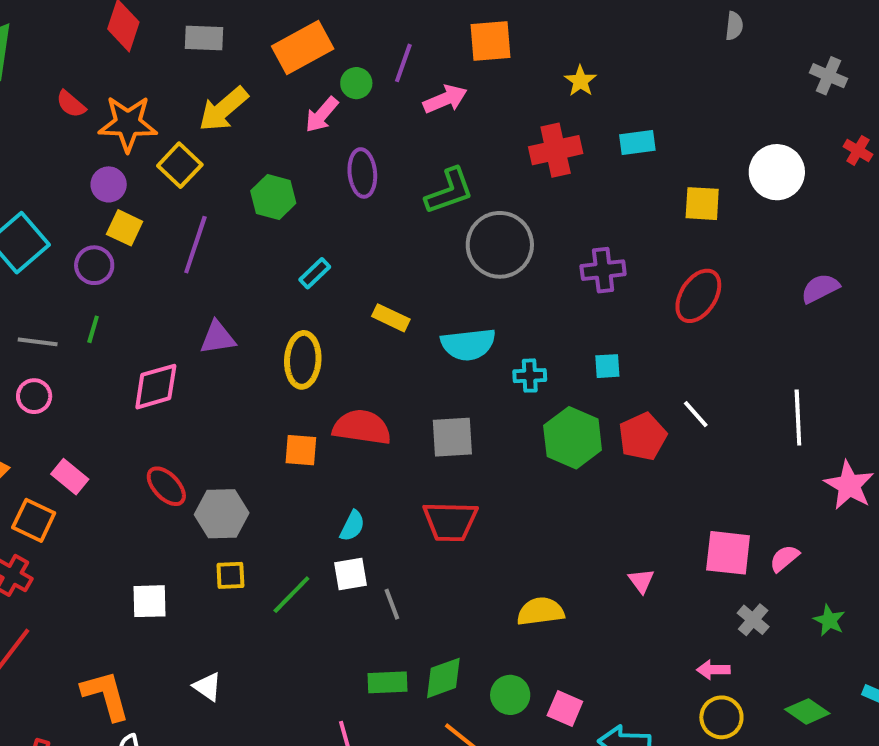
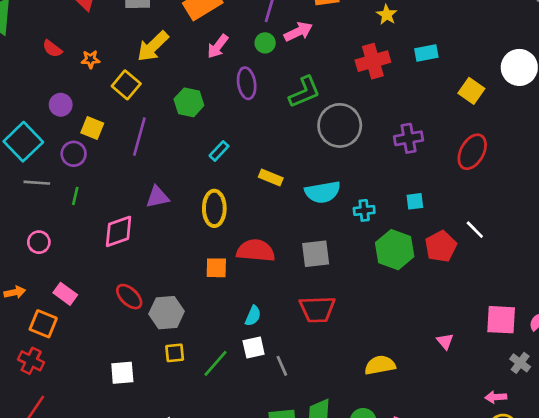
green circle: (356, 83) -> (265, 43), moved
orange star: (128, 124) -> (90, 59), size x0.5
purple circle: (109, 184) -> (61, 105), moved
yellow square: (702, 204) -> (471, 91), turned 35
gray line: (38, 342) -> (37, 183), moved

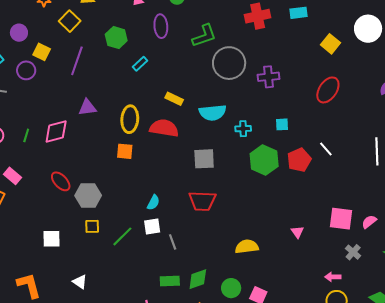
purple cross: (409, 138) -> (268, 77), moved
cyan rectangle: (219, 151) -> (140, 64), moved
green line: (75, 196) -> (26, 135), moved
red semicircle: (256, 251) -> (164, 128), moved
orange square: (216, 268) -> (125, 151), moved

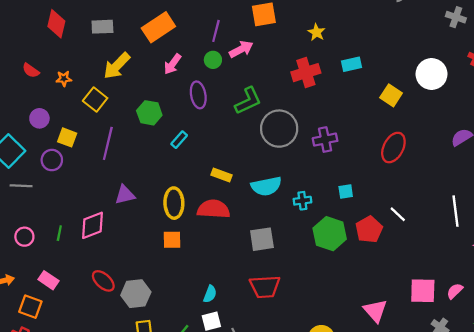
pink triangle: (297, 232) -> (375, 311), size x1.6

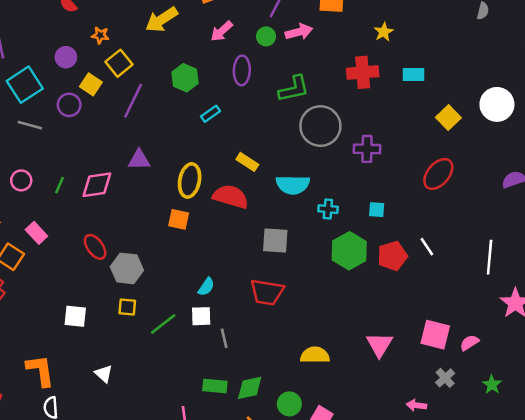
orange star: (64, 79) -> (100, 35), moved
yellow square: (95, 100) -> (119, 63), moved

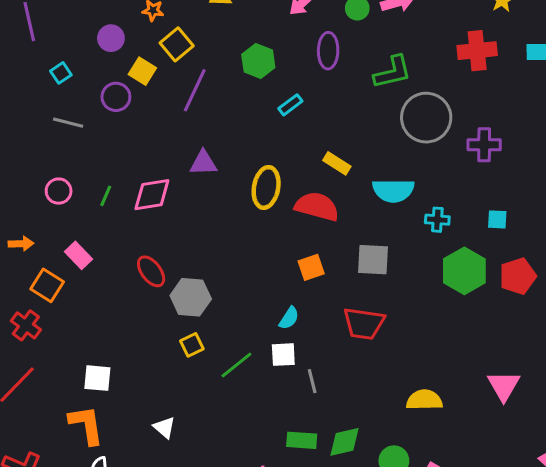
cyan square: (25, 85) -> (61, 73), size x0.5
orange square: (179, 219) -> (311, 267), moved, turned -30
yellow square: (127, 307) -> (192, 345), turned -30
white square: (75, 316) -> (97, 378), moved

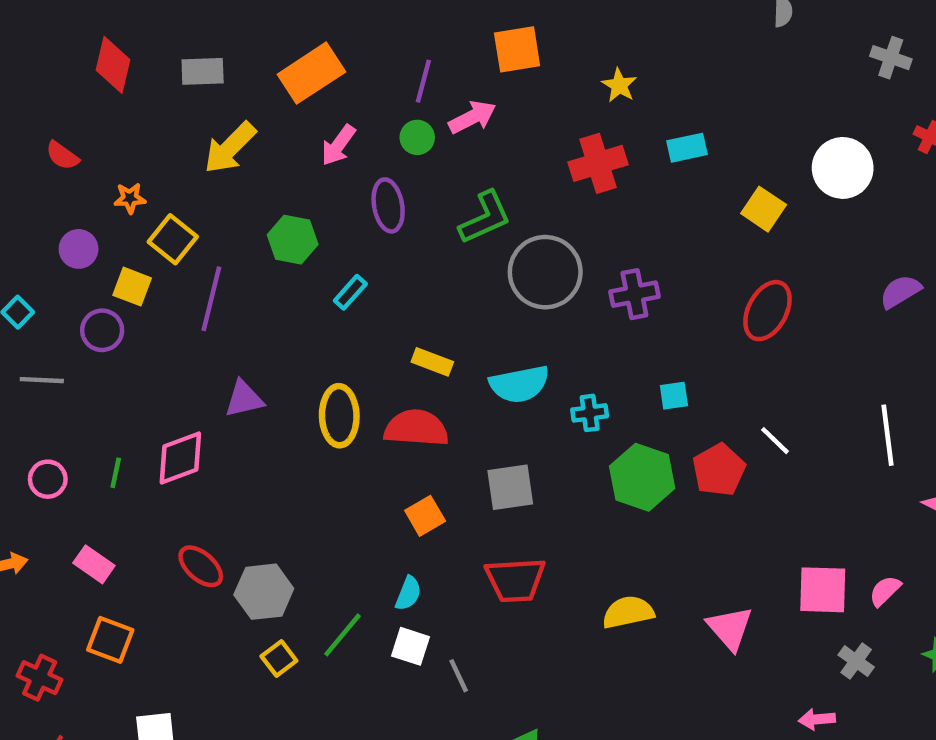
orange square: (47, 285) -> (110, 640), moved
white square: (283, 355) -> (411, 646), turned 32
green line: (236, 365) -> (343, 635), moved
yellow semicircle: (424, 400) -> (628, 612), moved

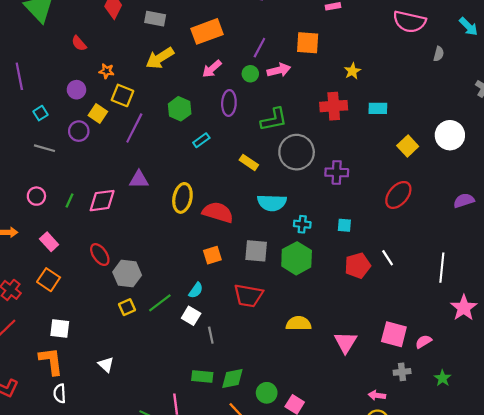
yellow square: (173, 239) -> (122, 95), turned -30
yellow rectangle: (432, 362) -> (249, 162), moved
green hexagon: (642, 477) -> (297, 258), moved
gray cross: (856, 661) -> (402, 372), turned 35

